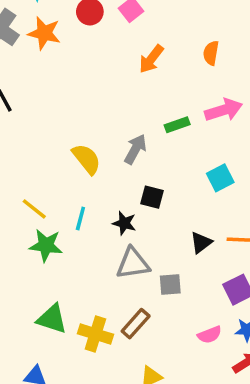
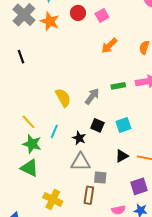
cyan square: (220, 178) -> (123, 125), moved
green triangle: (52, 319) -> (29, 168), moved
brown rectangle: (136, 324) -> (89, 195), moved, turned -42

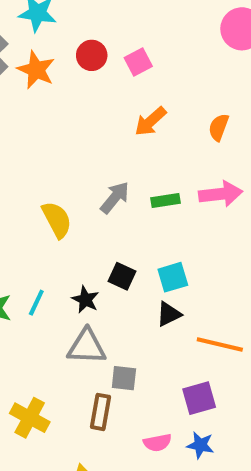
gray arrow: (92, 96) -> (115, 198), moved
cyan line: (54, 131) -> (36, 303), moved
black triangle: (122, 156) -> (169, 314), moved

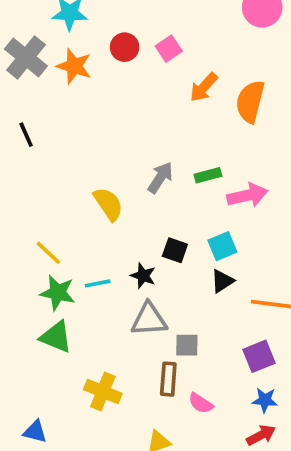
orange arrow: (150, 121) -> (204, 87), moved
orange semicircle: (219, 127) -> (250, 102), size x1.6
pink arrow: (221, 194) -> (247, 195), moved
cyan line: (36, 303) -> (98, 283), turned 60
pink semicircle: (157, 443) -> (201, 403), moved, turned 50

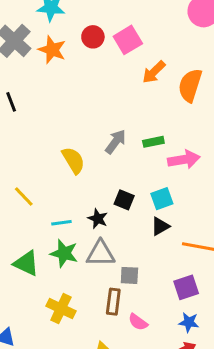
pink square: (169, 49) -> (128, 40), size x1.4
green star: (58, 293) -> (64, 253), moved

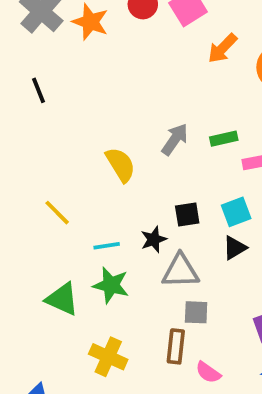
black square: (124, 200) -> (187, 214), turned -30
black star: (98, 219) -> (154, 239), turned 30
gray triangle: (101, 254) -> (180, 271), moved

